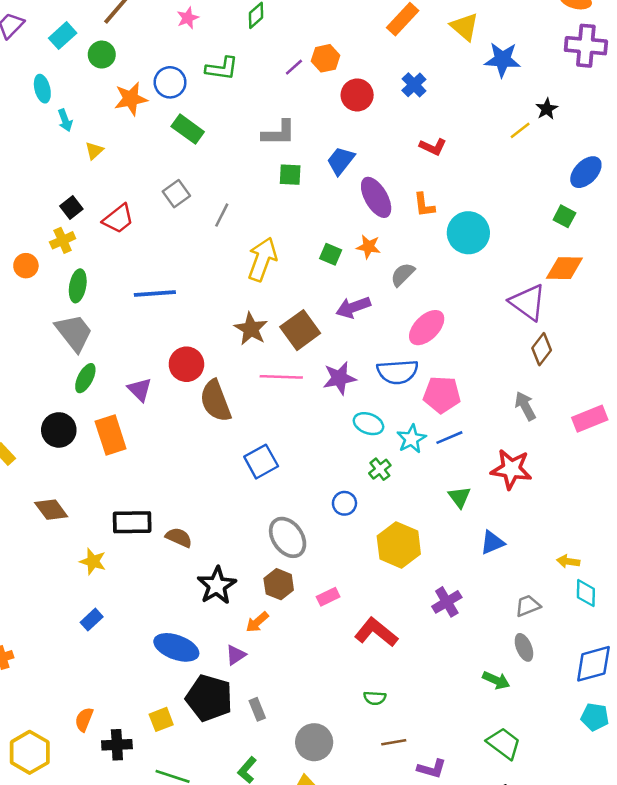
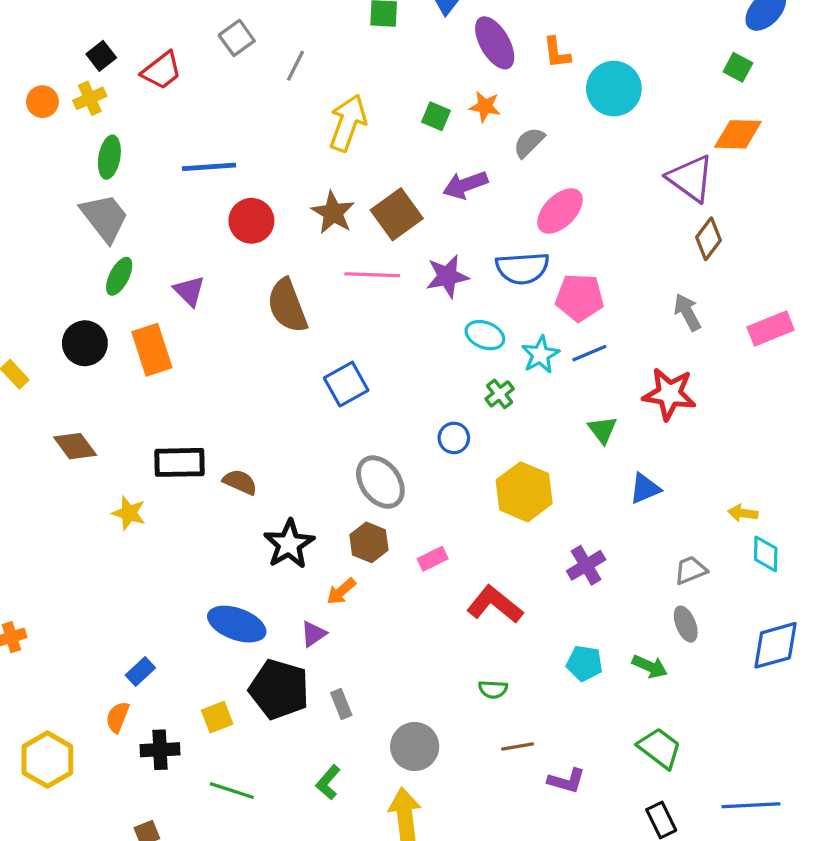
orange circle: (26, 266) -> (42, 102), moved
red circle: (186, 364) -> (251, 221), moved
blue rectangle: (92, 620) -> (140, 671), moved
cyan pentagon: (595, 717) -> (584, 663), moved

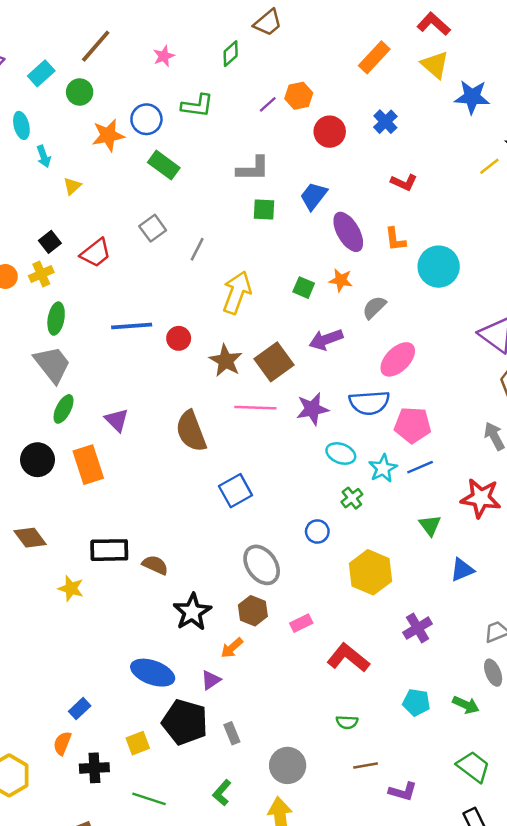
red circle: (251, 221) -> (179, 338), moved, size x0.7

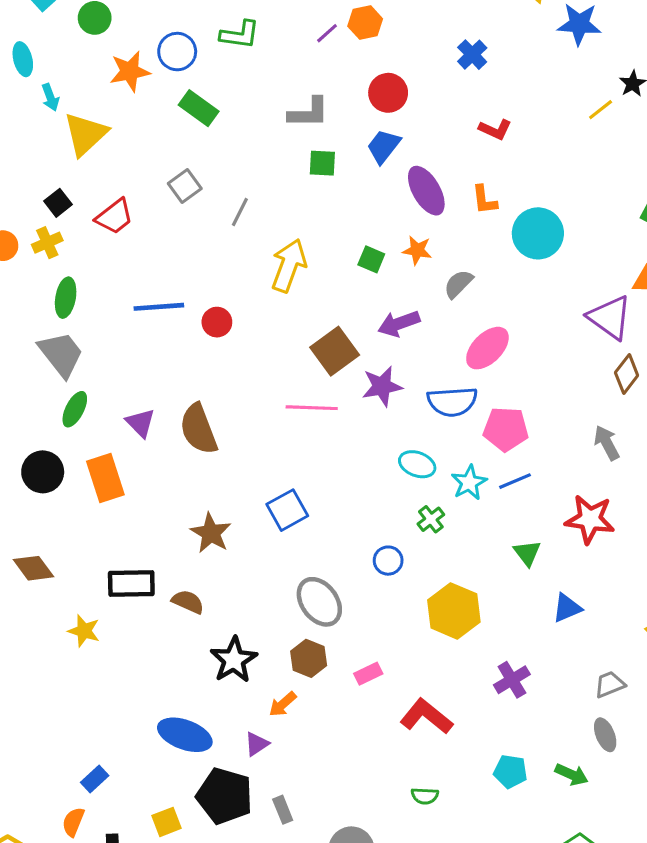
red circle: (330, 132) -> (388, 93), moved
yellow triangle: (72, 186) -> (85, 134), size x2.0
brown star: (226, 361) -> (211, 533), moved
purple star: (312, 409) -> (382, 386), moved
brown semicircle: (191, 431) -> (199, 429), moved

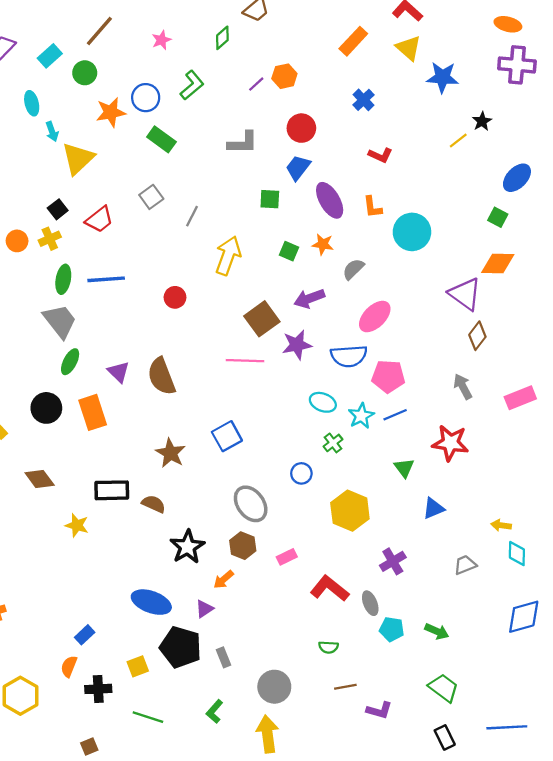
green L-shape: (240, 35) -> (192, 85), turned -48
green square: (322, 163) -> (270, 199), moved
blue line: (159, 307) -> (106, 279), moved
gray ellipse: (605, 735) -> (370, 603), moved

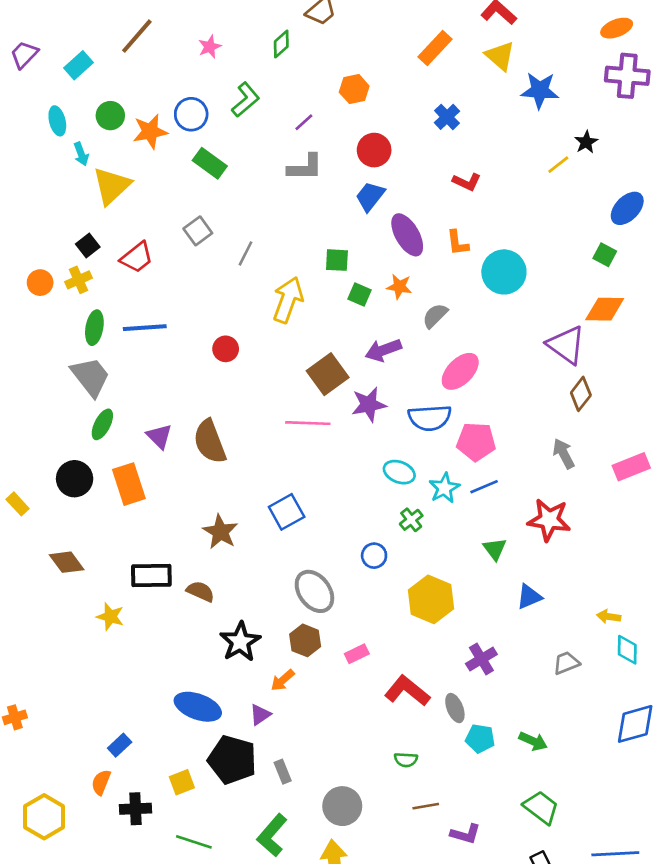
orange ellipse: (508, 24) -> (617, 28), turned -35
green circle: (85, 73) -> (110, 116), moved
purple line: (256, 84) -> (304, 122), moved
green square: (270, 199) -> (337, 260), moved
green L-shape: (215, 712) -> (272, 835), size x1.5

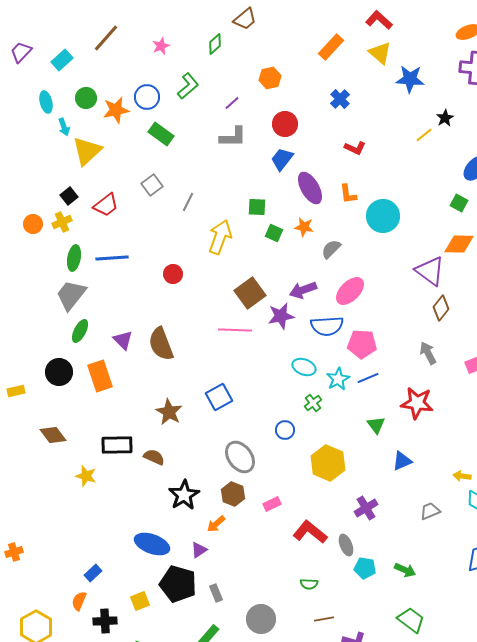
purple arrow: (383, 350) -> (303, 290), moved
gray trapezoid: (90, 377) -> (71, 295), turned -104
yellow rectangle: (18, 504) -> (16, 391), turned -60

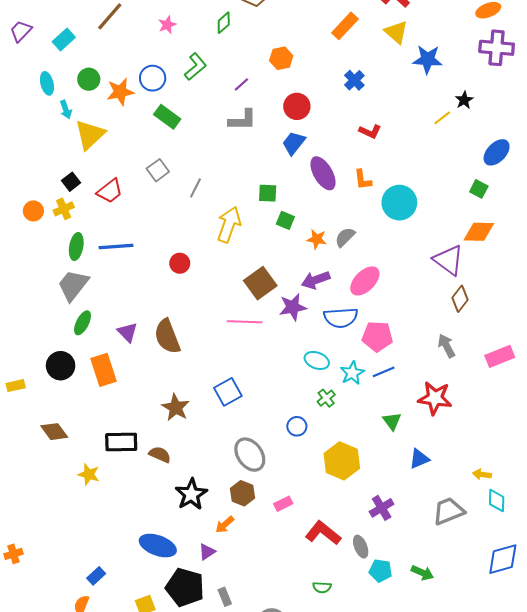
orange star: (304, 227) -> (317, 239), moved
gray trapezoid: (430, 511) -> (448, 511), size x1.5

